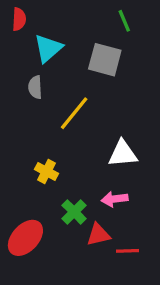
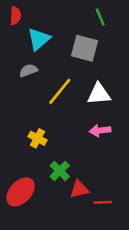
gray semicircle: (35, 87) -> (28, 70), turned 72
white triangle: (123, 154) -> (99, 94), moved
pink arrow: (115, 199) -> (100, 131), moved

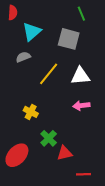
red line: (103, 202) -> (83, 174), moved

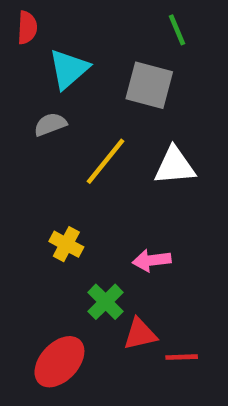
pink arrow: (81, 106) -> (152, 260), moved
red ellipse: (17, 155) -> (59, 362), moved
red line: (83, 174) -> (182, 357), moved

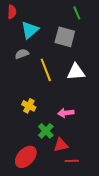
yellow line: (106, 161) -> (46, 70), turned -60
red line: (182, 357) -> (72, 161), moved

